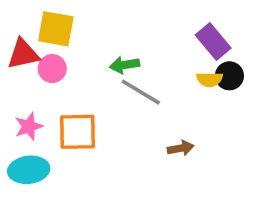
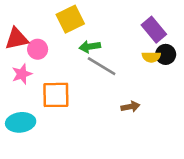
yellow square: (56, 29) -> (70, 19), moved, turned -36
pink star: (29, 126) -> (22, 74), moved

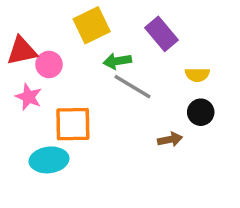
purple rectangle: (154, 30) -> (161, 34), moved
black circle: (166, 54) -> (201, 112), moved
pink star: (22, 74) -> (29, 97), turned -30
cyan ellipse: (21, 122) -> (49, 160), moved

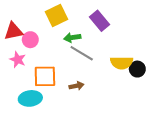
yellow semicircle: (197, 75) -> (122, 63), moved, size x1.5
black circle: (201, 112) -> (137, 69), moved
brown arrow: (170, 139) -> (76, 86), moved

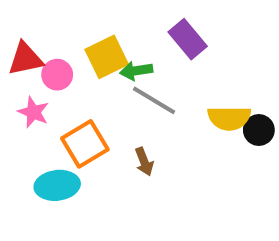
yellow square: (57, 16) -> (107, 57), moved
orange square: (45, 76) -> (85, 144), turned -30
brown arrow: (76, 86) -> (144, 162), turned 80

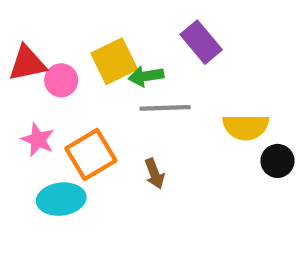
gray line: (154, 100) -> (165, 108), turned -33
pink star: (33, 112) -> (38, 140), moved
black circle: (259, 130) -> (277, 161), moved

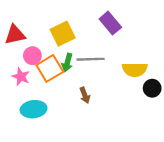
green arrow: (146, 76) -> (67, 63), moved, turned -66
pink circle: (61, 80) -> (32, 56), moved
orange square: (91, 155) -> (50, 68), moved

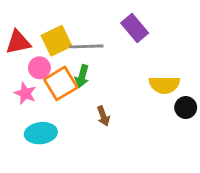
yellow square: (63, 34) -> (56, 41), moved
gray line: (91, 59) -> (86, 46), moved

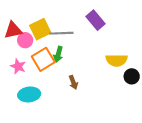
pink circle: (39, 68) -> (25, 40), moved

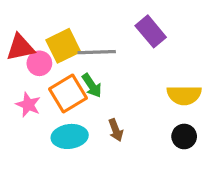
green arrow: (58, 54) -> (92, 86), turned -49
black circle: (132, 76) -> (184, 136), moved
cyan ellipse: (29, 94) -> (70, 136), moved

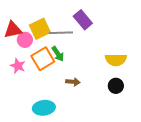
purple rectangle: (151, 31) -> (83, 20), moved
brown arrow: (116, 130) -> (73, 82), turned -64
cyan ellipse: (70, 136) -> (44, 108), moved

